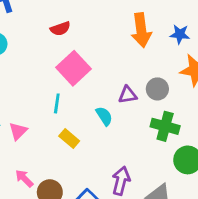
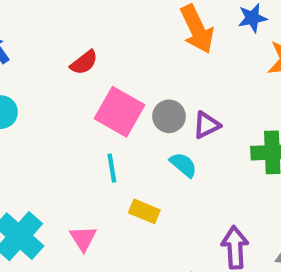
gray circle: (157, 89) -> (169, 116), moved
pink triangle: (18, 131) -> (83, 238), moved

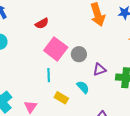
purple triangle: (206, 125) -> (99, 70), moved
cyan semicircle: (183, 165) -> (83, 87), moved

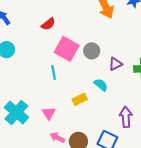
cyan line: (49, 75) -> (54, 73), moved
yellow rectangle: (61, 98) -> (80, 99), turned -48

